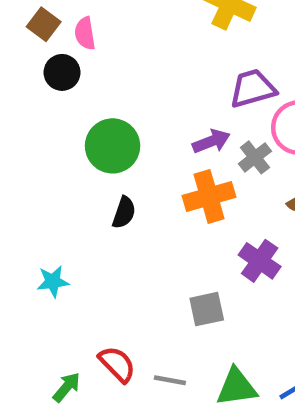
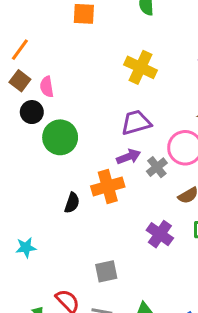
purple trapezoid: (253, 89) -> (136, 122), moved
green circle: (113, 146) -> (60, 137), moved
orange cross: (209, 196) -> (108, 186), moved
gray square: (207, 309) -> (106, 271), moved

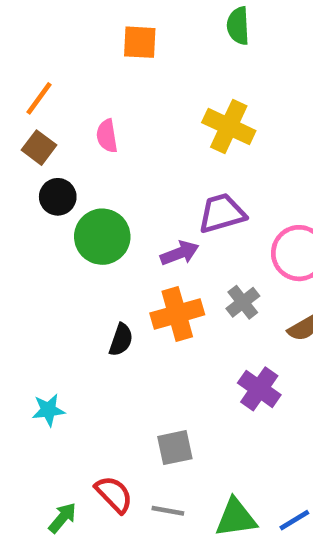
pink semicircle: (47, 87) -> (107, 136), moved
purple arrow: (129, 157) -> (180, 253), moved
gray cross: (157, 167) -> (243, 302), moved

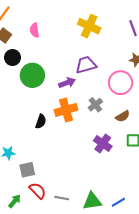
gray square: (175, 448) -> (27, 170), moved

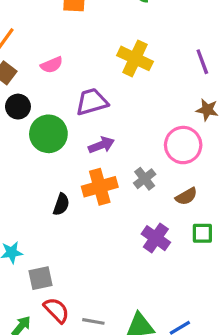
pink semicircle: (35, 30) -> (52, 65), turned -104
purple trapezoid: (86, 65) -> (92, 102), moved

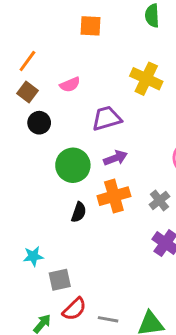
green circle: (48, 134) -> (73, 165), moved
gray cross: (145, 179) -> (159, 200), moved
red semicircle: (56, 310) -> (74, 309), turned 90

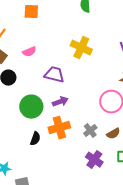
orange square: (91, 26) -> (31, 12), moved
purple trapezoid: (107, 118) -> (54, 75), turned 30

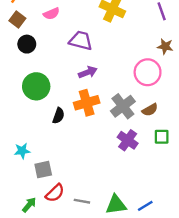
green circle: (31, 107) -> (36, 86), moved
gray cross: (90, 131) -> (123, 106), size x1.5

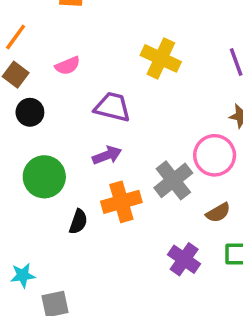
purple arrow: (88, 72) -> (107, 155), moved
gray cross: (123, 106) -> (173, 180), moved

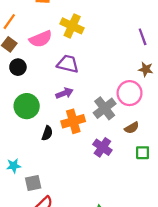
yellow cross: (161, 58) -> (72, 26), moved
pink semicircle: (68, 66) -> (41, 39), size x1.5
purple cross: (184, 259) -> (102, 147), moved

